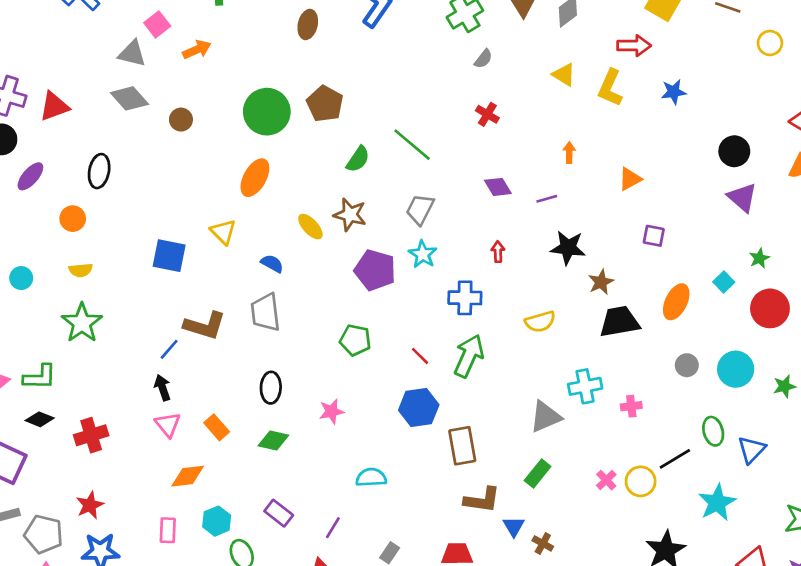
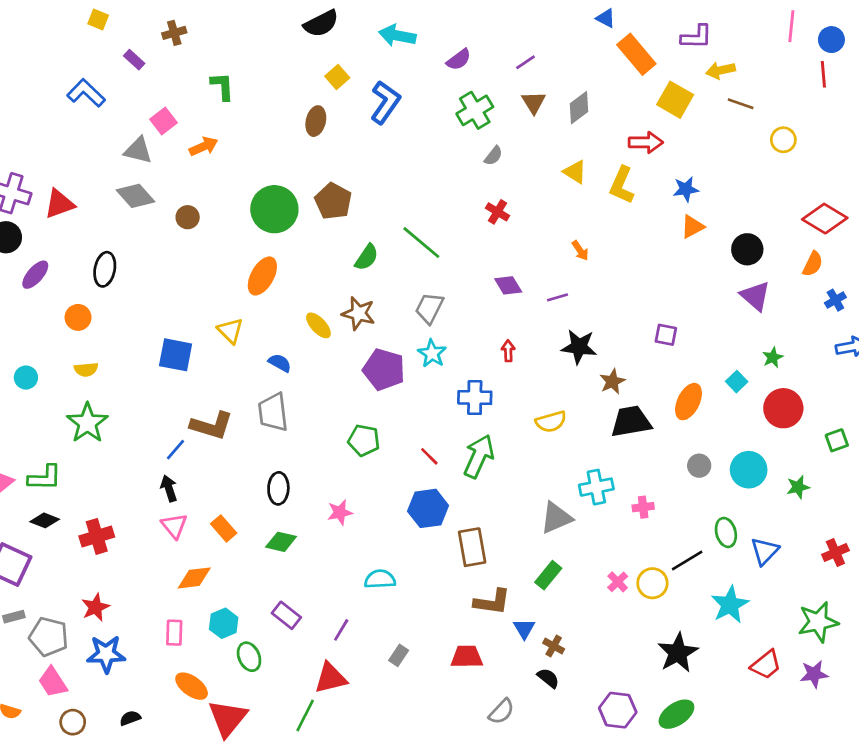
orange arrow: (569, 153) -> (580, 251), turned 144
orange triangle: (630, 179) -> (693, 227), moved

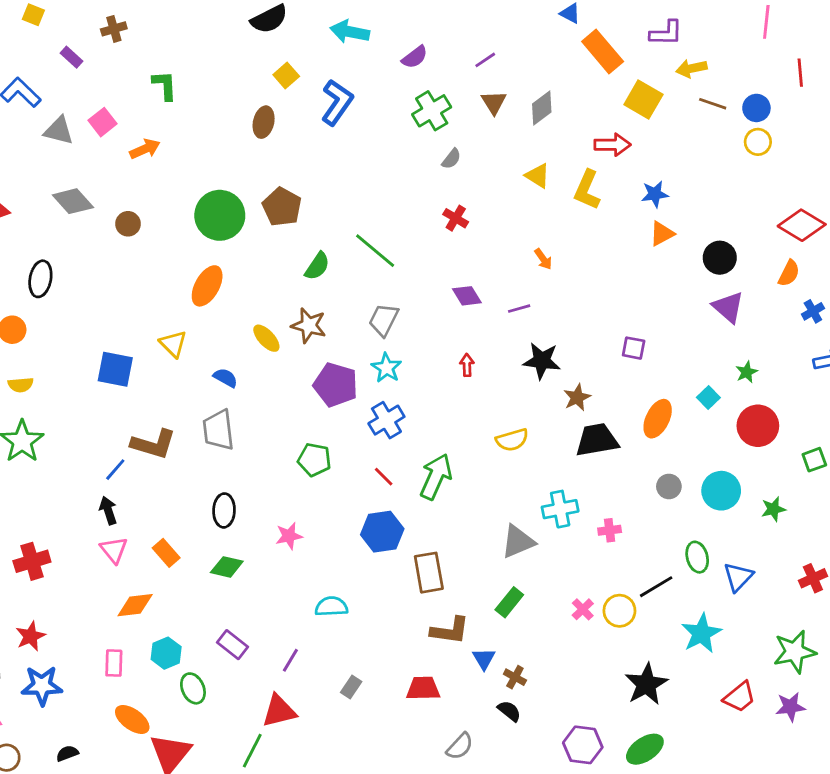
blue circle: (831, 40) -> (756, 108), moved
gray triangle: (138, 150) -> (59, 131), moved
blue cross: (475, 398) -> (386, 420), moved, turned -32

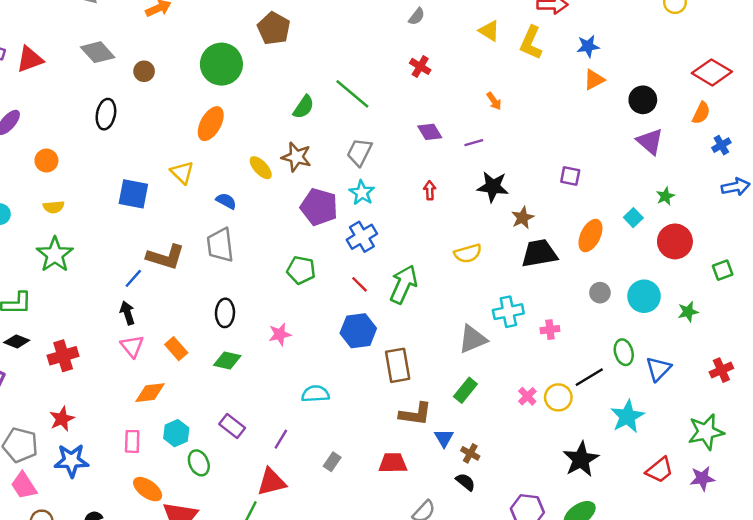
brown pentagon: (282, 207) -> (274, 28), moved
black ellipse: (40, 279) -> (106, 114), moved

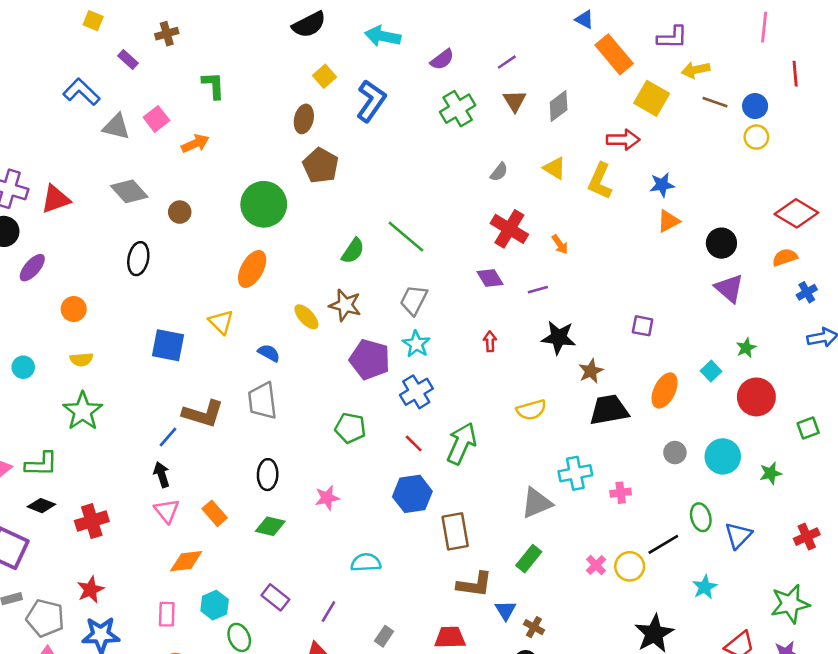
gray semicircle: (417, 16) -> (499, 172), moved
red cross: (420, 66) -> (509, 229), moved, size x1.6
orange semicircle: (701, 113) -> (785, 257), turned -135
cyan star: (627, 416) -> (705, 587), size x0.7

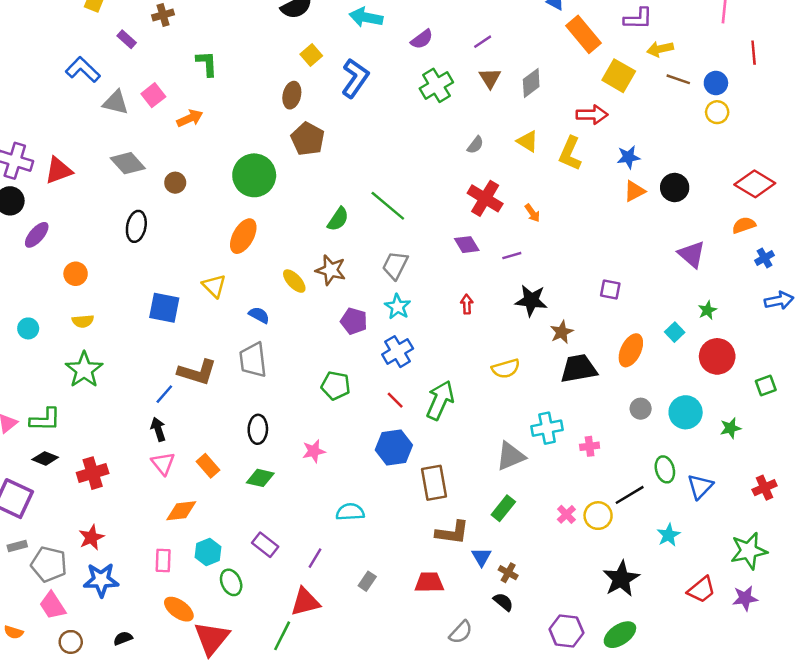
black circle: (721, 243) -> (675, 187), moved
purple pentagon: (370, 359) -> (354, 321), size x0.7

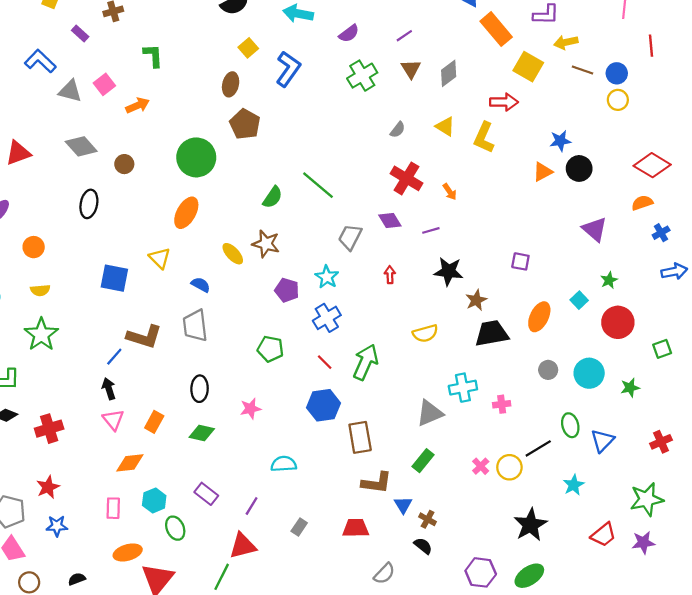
blue star: (628, 157) -> (560, 141), moved
gray trapezoid: (395, 265) -> (350, 237), moved
orange rectangle: (208, 466) -> (154, 422), turned 70
blue star: (101, 580) -> (57, 526), size x0.7
orange ellipse: (179, 609) -> (128, 552), turned -52

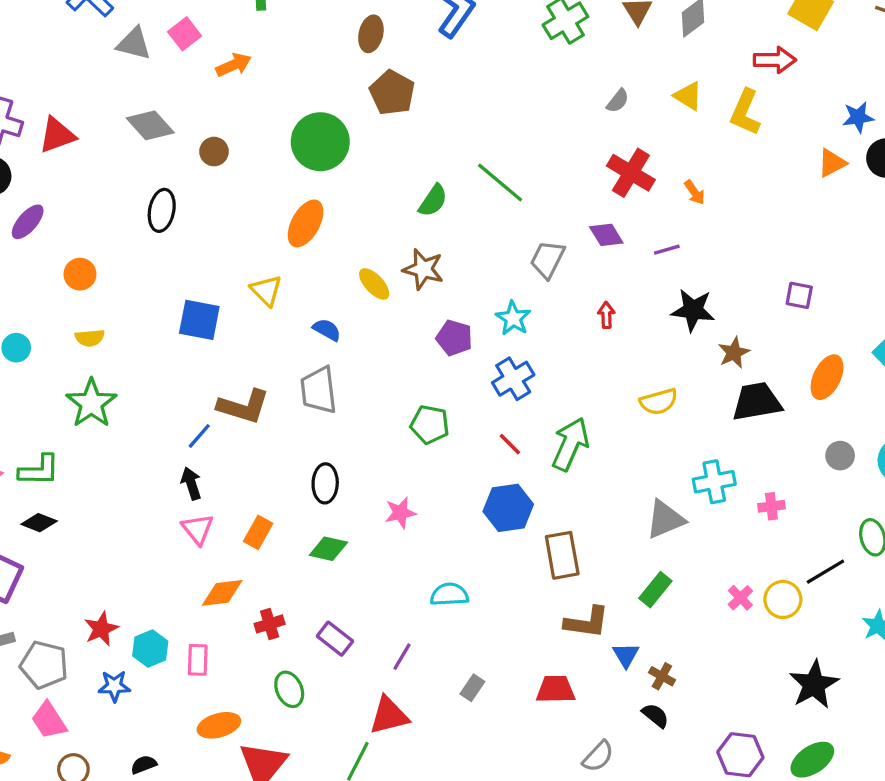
red cross: (49, 429) -> (270, 624), moved, size x0.7
cyan hexagon: (154, 500) -> (150, 648), moved

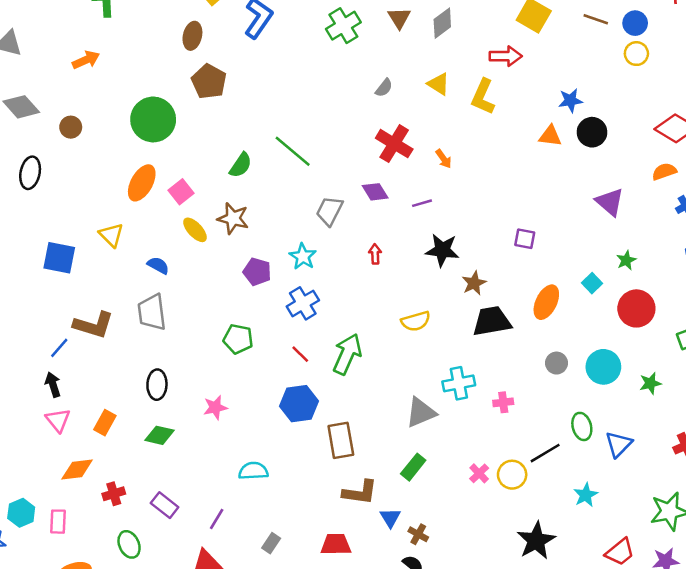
pink square: (185, 34) -> (181, 192), moved
orange triangle: (832, 163) -> (550, 136), turned 35

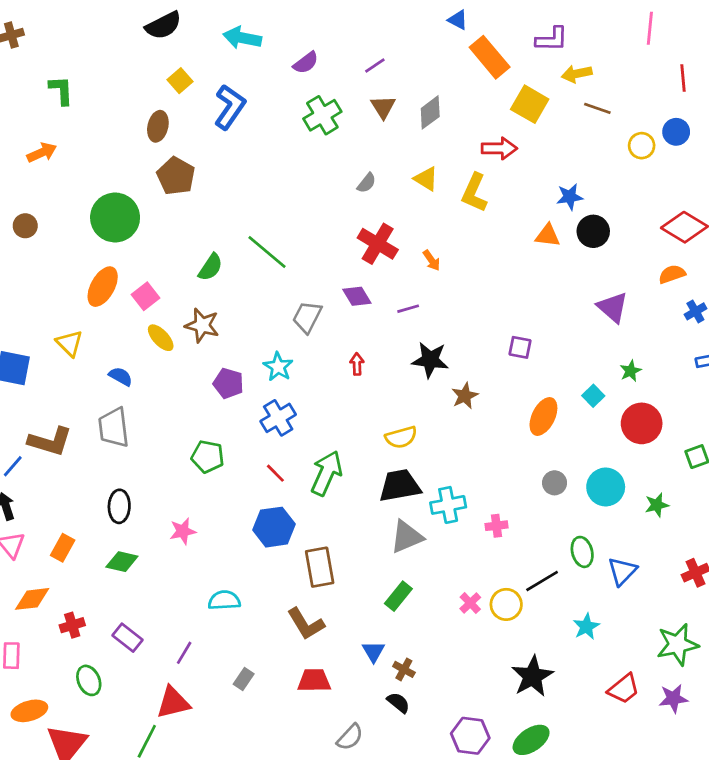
blue circle: (635, 23) -> (676, 132), moved
black trapezoid: (492, 321) -> (400, 486), moved
brown L-shape: (360, 492) -> (306, 624), moved, turned 51

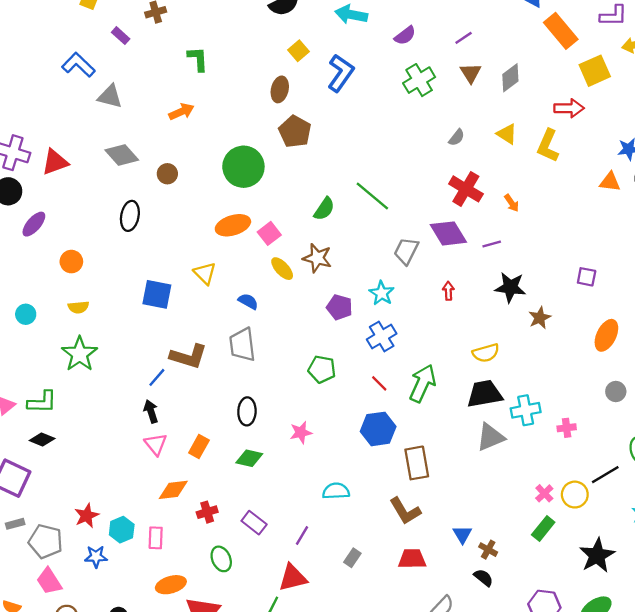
yellow square: (530, 104) -> (595, 71), turned 36
orange ellipse: (103, 287) -> (233, 225), turned 44
purple diamond: (357, 296) -> (448, 233), size x1.5
green rectangle: (398, 596) -> (543, 528), moved

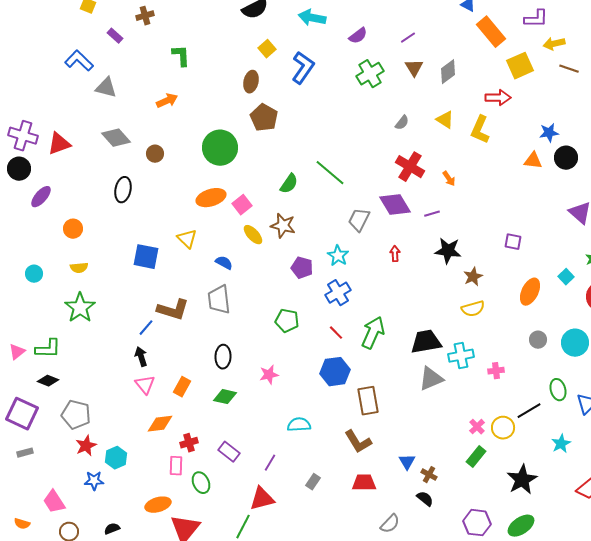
yellow semicircle: (486, 353) -> (473, 309), moved
pink rectangle: (156, 538) -> (176, 466), moved
gray pentagon: (46, 541) -> (76, 415), moved

